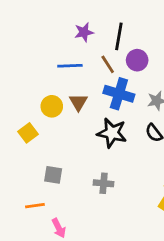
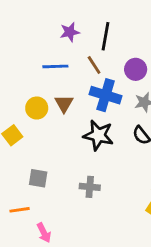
purple circle: (137, 60) -> (136, 69), moved

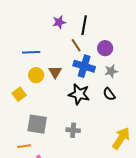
blue line: (55, 66) -> (31, 52), moved
gray square: (38, 178) -> (37, 124), size x1.5

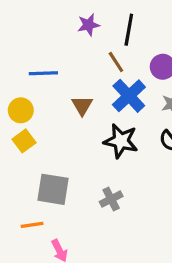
blue cross: (84, 66) -> (129, 96), turned 30
yellow circle: (36, 75) -> (21, 110), moved
gray cross: (73, 130) -> (111, 199), turned -32

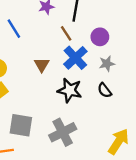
blue line: (43, 73) -> (14, 29), moved, turned 60
gray cross: (111, 199) -> (63, 132), size x1.6

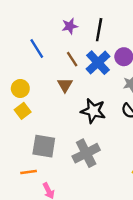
brown line: (66, 33) -> (72, 59), moved
blue cross: (75, 58) -> (98, 63), moved

